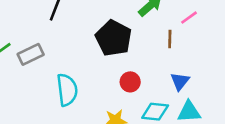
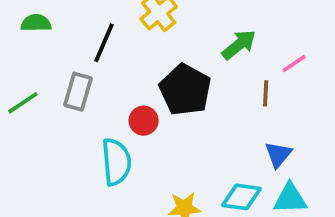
gray rectangle: (31, 54) -> (78, 92), moved, turned -50
red circle: (130, 82) -> (144, 121), moved

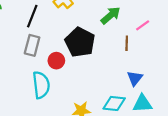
gray rectangle: (78, 92) -> (32, 45), moved

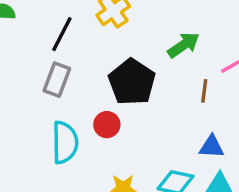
red circle: (56, 61) -> (107, 125), moved
blue triangle: (135, 78) -> (212, 147), turned 49

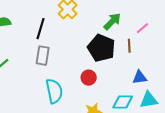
black pentagon: (132, 82) -> (101, 48), moved
red circle: (107, 125) -> (89, 78), moved

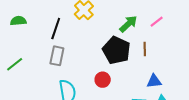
pink line: (143, 28) -> (157, 22), moved

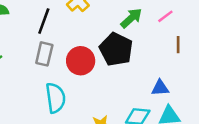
brown line: (145, 49) -> (178, 45), moved
red circle: (103, 80) -> (81, 61), moved, size x1.5

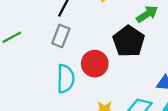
red circle: (81, 61) -> (95, 64), moved

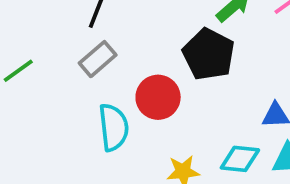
gray rectangle: (61, 36) -> (98, 59), turned 35

